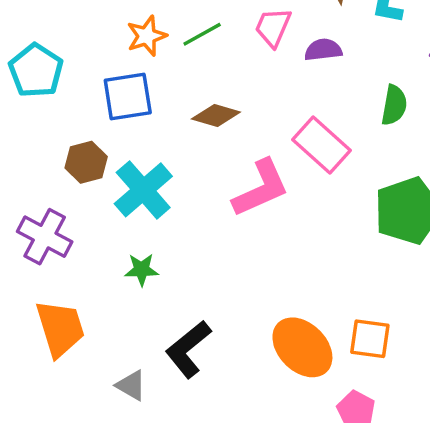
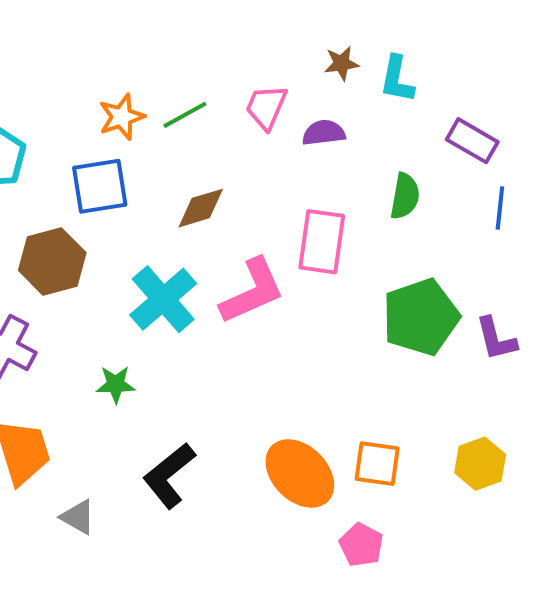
brown diamond: (216, 116) -> (201, 208), turned -33
pink rectangle: (321, 145) -> (322, 242), turned 56
brown hexagon: (86, 162) -> (52, 262), size x1.4
cyan cross: (143, 190) -> (163, 299), moved
gray triangle: (131, 385) -> (78, 517), moved

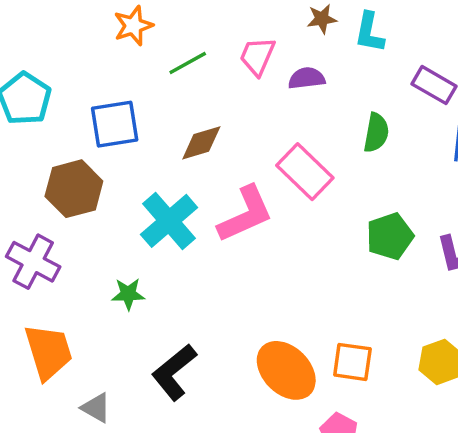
orange star: (122, 117) -> (133, 26), moved
pink rectangle: (322, 242) -> (305, 172), turned -54
green pentagon: (421, 317) -> (390, 236), size x0.7

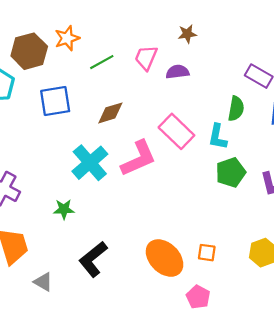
cyan L-shape: (369, 32) -> (218, 137), moved
green semicircle: (376, 133) -> (236, 109), moved
brown hexagon: (74, 189) -> (29, 51), moved
orange square: (352, 362) -> (207, 253), size x0.7

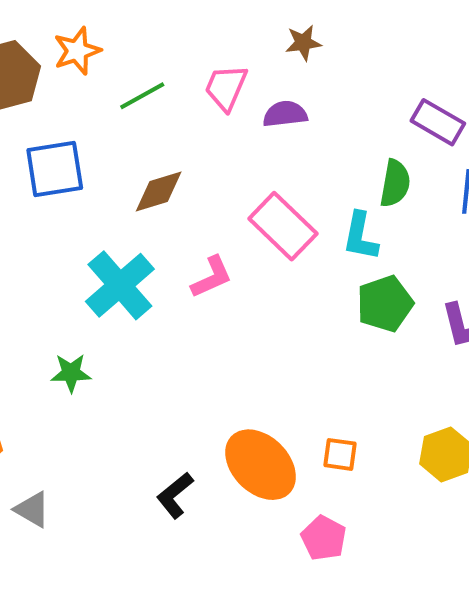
pink L-shape: (139, 158) -> (212, 277), size x0.6
black L-shape: (93, 259) -> (175, 495), moved, size x0.7

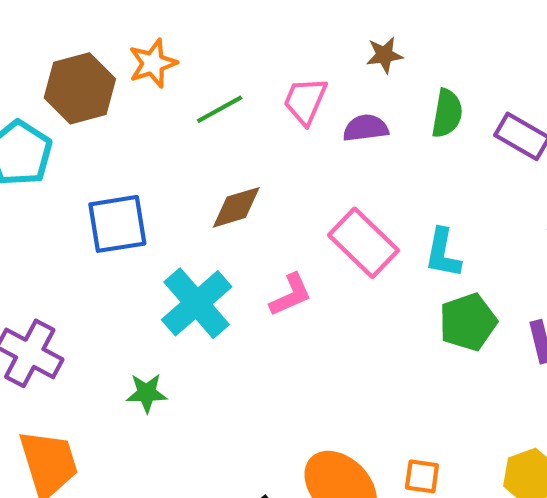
blue square: (55, 169) -> (117, 224), moved
green semicircle: (395, 183) -> (447, 113), moved

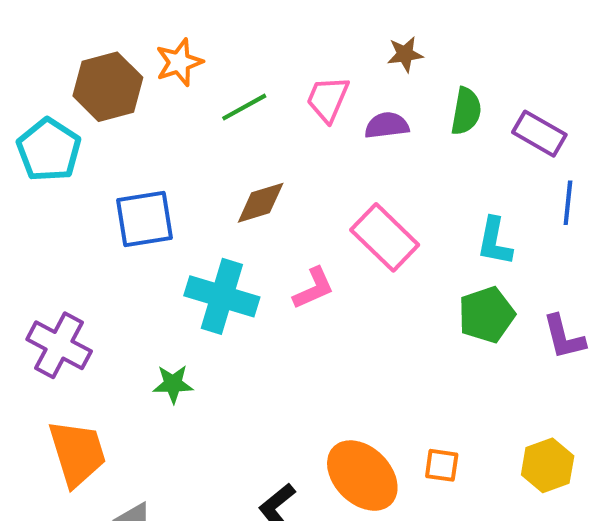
cyan L-shape: (443, 253) -> (495, 241), moved
cyan cross: (197, 303) -> (222, 296), turned -32

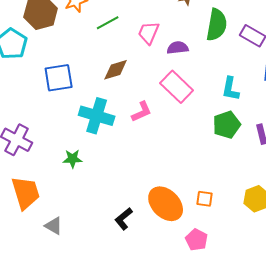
pink trapezoid: (328, 99) -> (149, 33), moved
green semicircle: (466, 111) -> (217, 25), size x1.4
purple semicircle: (387, 125) -> (178, 48), moved

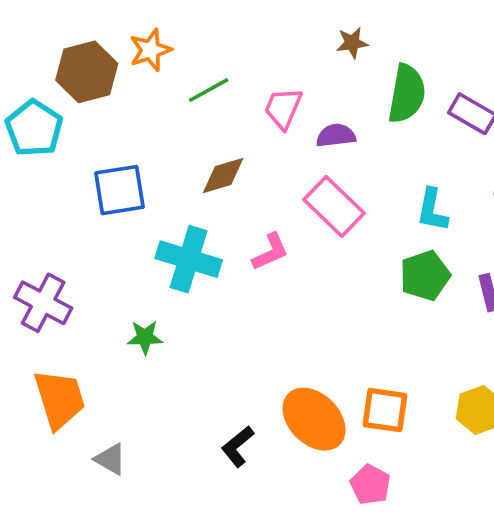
orange square: (205, 199) -> (385, 410), size x1.5

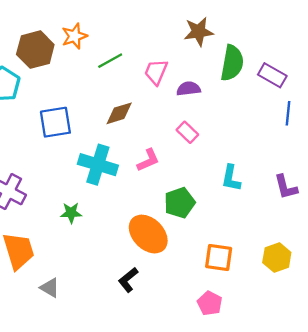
brown star: (352, 43) -> (199, 32), size x1.5
pink rectangle: (334, 206) -> (187, 132), size x0.6
cyan L-shape: (432, 210) -> (231, 178), moved
green pentagon: (425, 276) -> (180, 203), moved
orange ellipse: (314, 419) -> (148, 234), moved

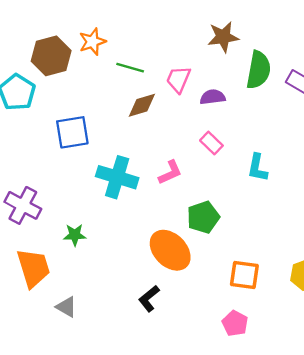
green line: (110, 61) -> (130, 68), turned 45
brown diamond: (119, 113) -> (142, 105), moved
cyan L-shape: (231, 178) -> (257, 168), moved
green star: (71, 213) -> (75, 235), moved

